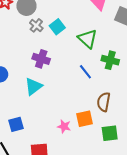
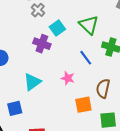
cyan square: (57, 27) -> (57, 28), moved
cyan triangle: (33, 86) -> (32, 82), moved
pink star: (64, 126) -> (68, 78), moved

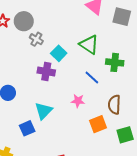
blue square: (15, 108) -> (27, 128), moved

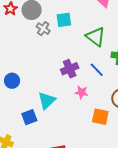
cyan square: (59, 53) -> (64, 20), moved, turned 35
purple cross: (46, 71) -> (70, 69), moved, turned -36
orange square: (98, 124) -> (100, 117), turned 30

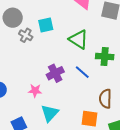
pink star: (81, 92) -> (35, 91), moved
cyan triangle: (47, 101) -> (50, 113), moved

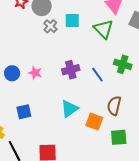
green triangle: (79, 39) -> (103, 29), moved
pink star: (35, 91) -> (35, 73), moved
cyan triangle: (50, 113) -> (69, 109), moved

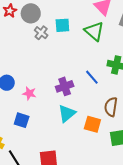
purple cross: (71, 70) -> (65, 86), moved
pink star: (35, 73) -> (29, 93), moved
blue square: (24, 112) -> (22, 120), turned 35

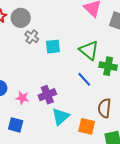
cyan square: (62, 25) -> (53, 47), moved
green triangle: (94, 31) -> (89, 50), moved
purple cross: (65, 86) -> (47, 95), moved

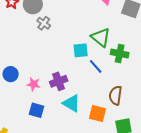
cyan square: (53, 47) -> (81, 50), moved
cyan triangle: (61, 117) -> (71, 103), turned -48
blue square: (16, 125) -> (36, 110), moved

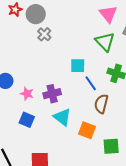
green triangle: (101, 37) -> (105, 42), moved
brown semicircle: (115, 95) -> (101, 104), moved

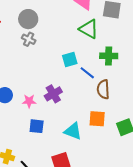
gray circle: (36, 14) -> (28, 19), moved
cyan triangle: (62, 117) -> (73, 131), moved

